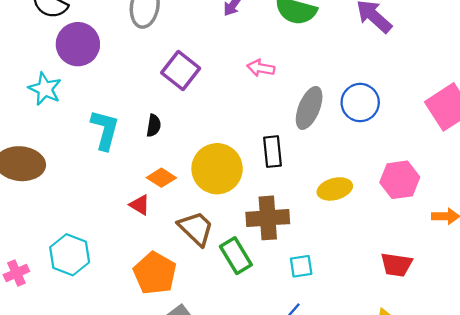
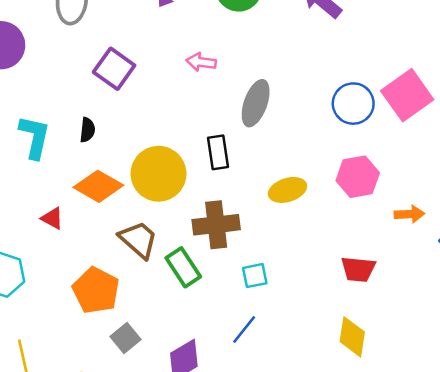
blue circle: (360, 103) -> (353, 104), moved
orange diamond: (161, 178) -> (98, 186), size x1.5
red triangle: (140, 205) -> (52, 218), moved

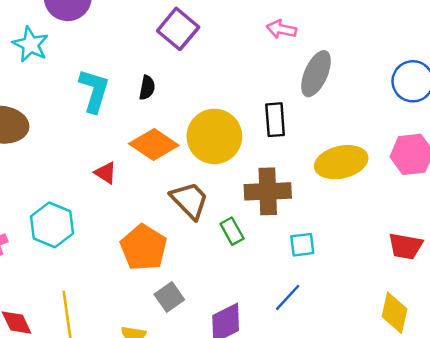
pink arrow: (201, 62) -> (281, 29), moved
yellow ellipse: (288, 190) -> (341, 162), size x1.4
green rectangle: (183, 267) -> (232, 231), size x0.7

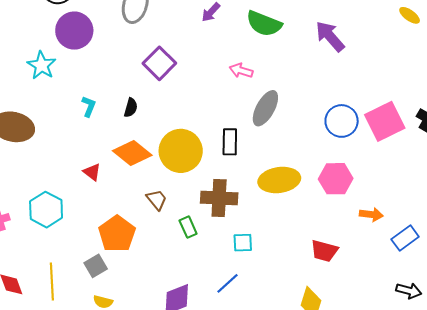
cyan L-shape: (94, 91) -> (89, 106), size x0.6
brown trapezoid: (190, 200) -> (157, 200), size x0.7
gray square: (169, 297) -> (96, 266), moved

